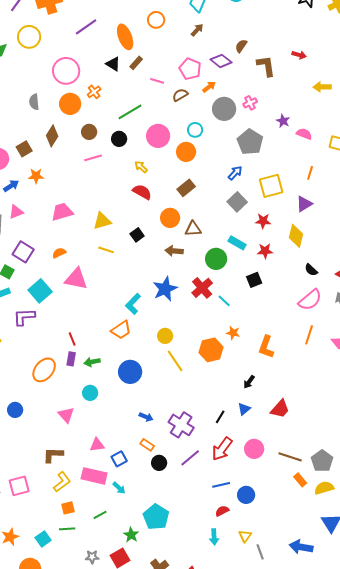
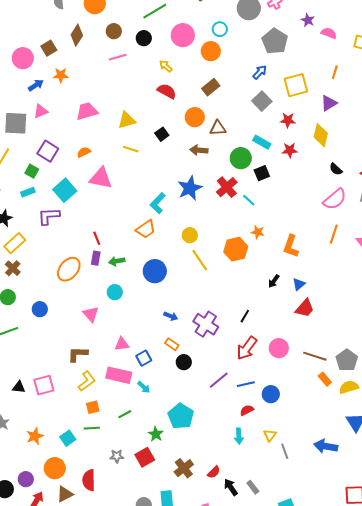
black square: (254, 280) -> (262, 173), moved
blue triangle: (244, 409) -> (299, 284), moved
purple line: (190, 458) -> (219, 380), moved

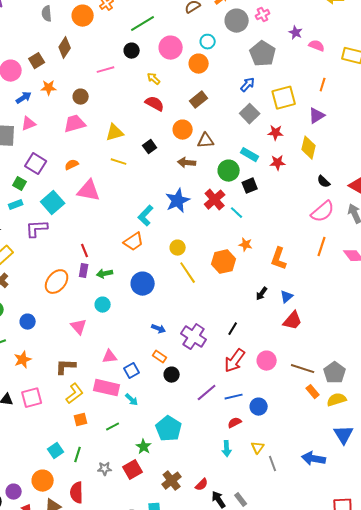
brown circle: (114, 31) -> (81, 97), moved
green line: (92, 428) -> (78, 455), moved, turned -70
orange star: (35, 436) -> (23, 360), moved

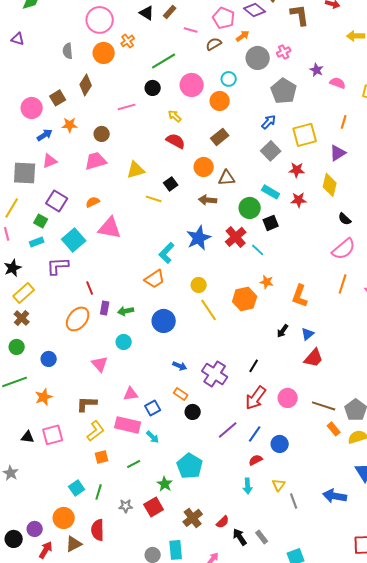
yellow line: (119, 162) -> (154, 199), moved
red line: (85, 251) -> (90, 288), moved
blue line: (234, 397) -> (255, 434), turned -42

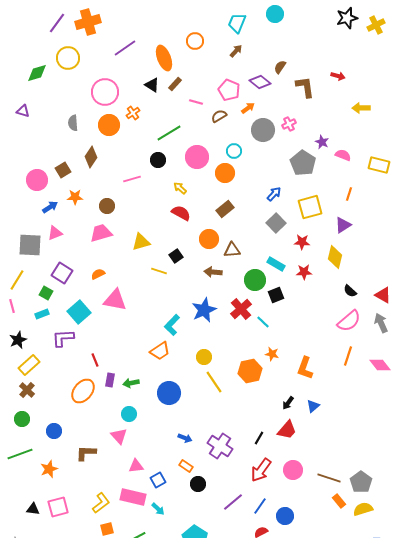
gray pentagon: (284, 91) -> (303, 163), moved
red trapezoid: (314, 358) -> (287, 430), moved
pink triangle: (100, 364) -> (119, 436), moved
brown L-shape: (87, 404) -> (86, 453), moved

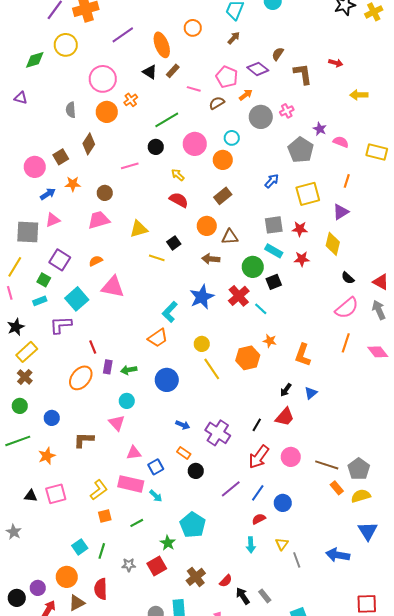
gray square: (276, 223) -> (274, 225), moved, turned 36

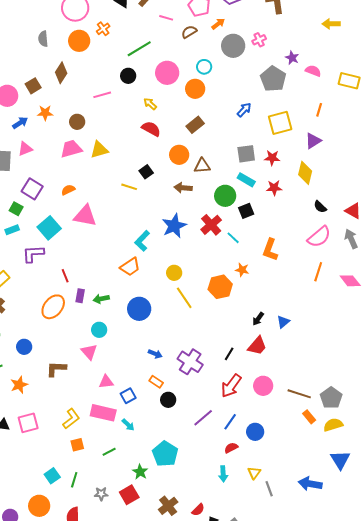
yellow triangle: (139, 229) -> (99, 150), moved
orange L-shape: (303, 355) -> (270, 250), moved

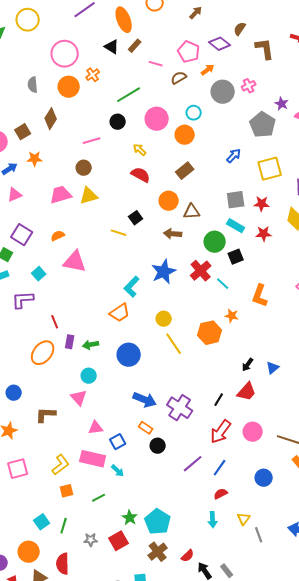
brown circle: (77, 122) -> (84, 168), moved
cyan square: (49, 228) -> (39, 274), size x0.6
blue arrow: (155, 354) -> (145, 400), size x1.6
blue circle: (255, 432) -> (264, 478), moved
cyan pentagon: (165, 454) -> (158, 522), moved

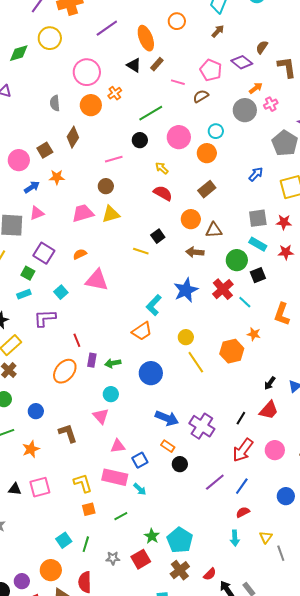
orange arrow: (208, 70) -> (256, 88), moved
brown L-shape: (46, 415) -> (68, 433), turned 70
yellow L-shape: (61, 465) -> (83, 483), turned -70

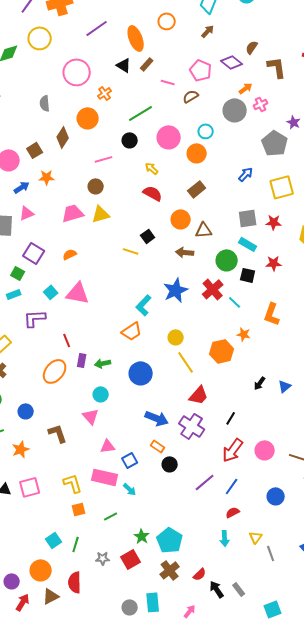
orange circle: (91, 105) -> (88, 118), moved
red star: (286, 252) -> (274, 263), moved
black square: (258, 275) -> (248, 275), turned 35
pink triangle: (97, 280) -> (78, 293), moved
red trapezoid: (269, 410) -> (199, 395), moved

